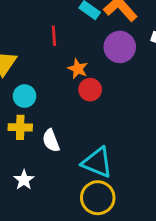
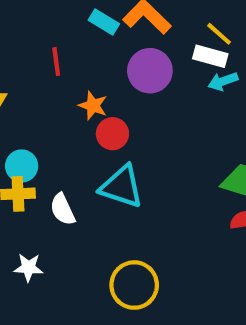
cyan circle: (25, 96) -> (22, 166), moved
cyan triangle: (97, 162) -> (122, 187), moved
white star: (24, 180) -> (28, 267), turned -30

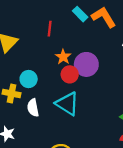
purple circle: (150, 71) -> (86, 64), moved
cyan circle: (22, 166) -> (29, 79), moved

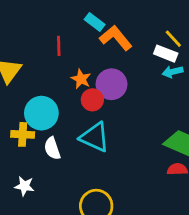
orange L-shape: (104, 17) -> (116, 38), moved
cyan circle: (29, 79) -> (41, 113), size x1.5

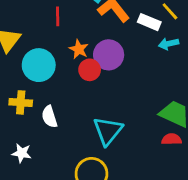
white rectangle: (166, 54) -> (149, 22), moved
cyan circle: (41, 113) -> (39, 65), moved
cyan triangle: (95, 137) -> (108, 131), moved, turned 44

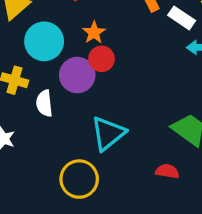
purple circle: (109, 55) -> (77, 75), moved
red semicircle: (172, 139) -> (167, 171), moved

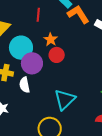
purple circle: (77, 75) -> (32, 63), moved

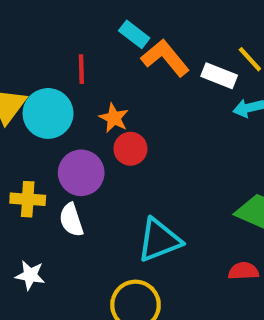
cyan circle: (21, 48) -> (48, 113), moved
cyan triangle: (65, 100) -> (159, 240), turned 30

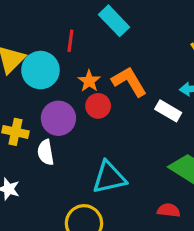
cyan rectangle: (134, 34) -> (114, 21), size x1.4
orange L-shape: (165, 58) -> (129, 82), moved
white rectangle: (219, 76) -> (168, 111), moved

